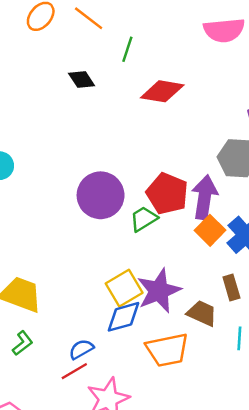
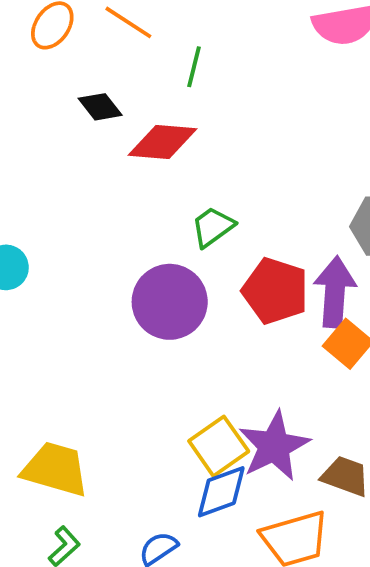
black diamond: (82, 80) -> (100, 107), moved
red diamond: (162, 91) -> (162, 142), moved
green trapezoid: (144, 219) -> (213, 227), moved

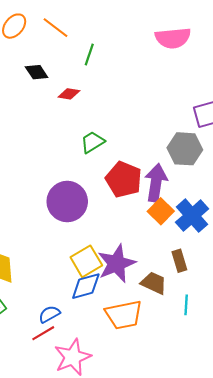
red diamond: (162, 142) -> (69, 94), size x0.6
purple circle: (170, 302) -> (67, 202), moved

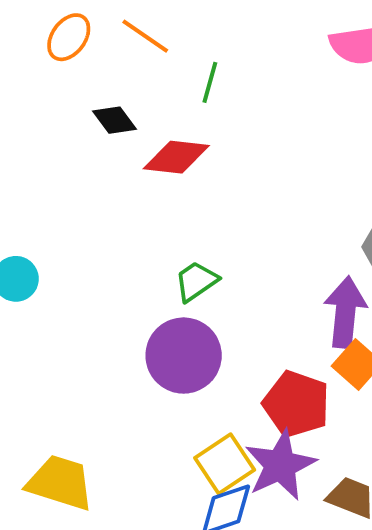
red diamond: (69, 94) -> (176, 157), size x1.6
green trapezoid: (93, 142) -> (196, 281), moved
red pentagon: (124, 179) -> (296, 404), moved

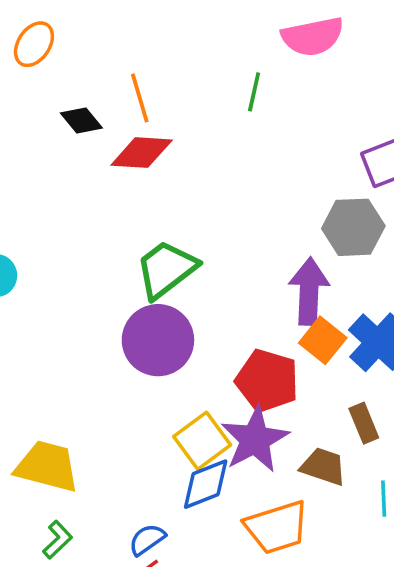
orange line: (145, 36) -> (140, 98), moved, turned 42
green line: (210, 82) -> (254, 92), moved
green trapezoid: (196, 281) -> (166, 269), size x1.5

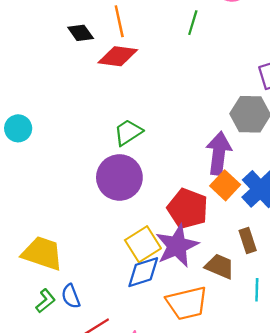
green trapezoid: (166, 269) -> (128, 132), size x0.7
blue semicircle: (147, 540) -> (71, 296), moved, turned -80

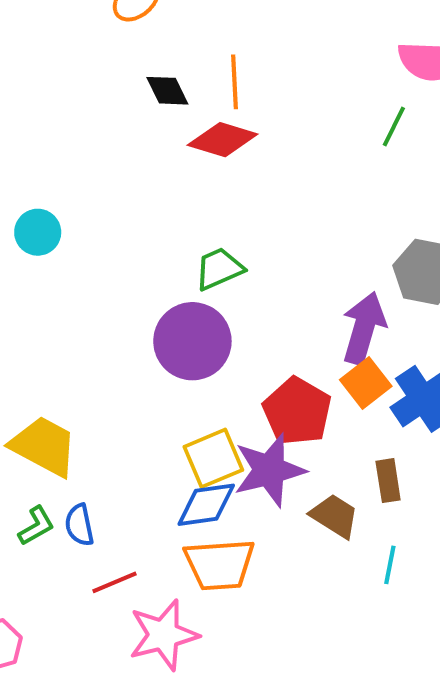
green line: (193, 23) -> (394, 127), moved
orange trapezoid: (187, 303) -> (220, 564), moved

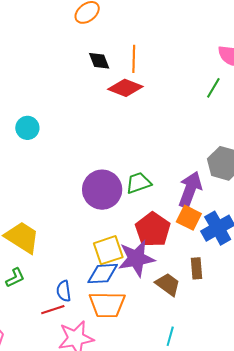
green trapezoid: (219, 269) -> (138, 183), moved
orange square: (366, 383) -> (189, 218), turned -30
blue semicircle: (79, 525) -> (64, 291), moved
cyan line: (390, 565) -> (170, 336), moved

